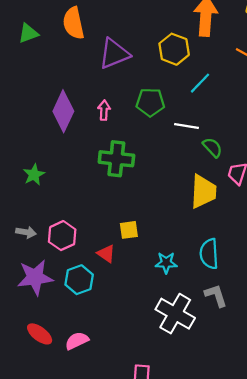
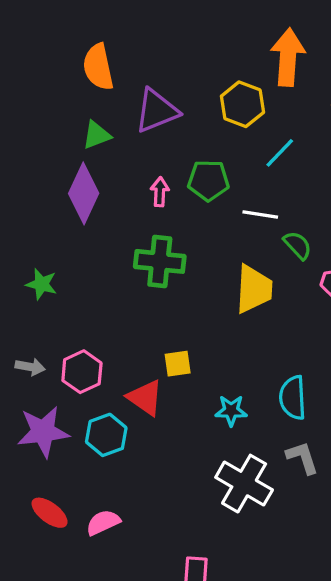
green triangle: (28, 33) -> (97, 135), moved
pink arrow: (104, 110) -> (160, 192), moved
green star: (34, 175) -> (41, 284), turned -30
yellow trapezoid: (203, 192) -> (254, 289), moved
red triangle: (106, 254) -> (145, 398), size x1.4

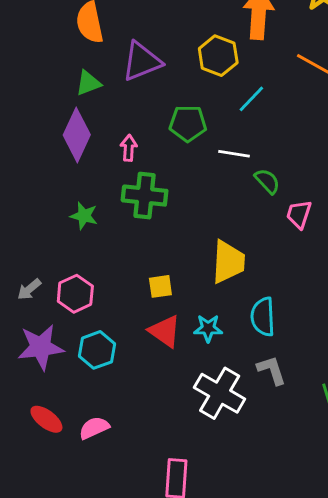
pink arrow: (160, 192) -> (129, 148), moved
green star: (41, 284) -> (84, 216), moved
yellow trapezoid: (254, 289) -> (228, 262), moved
gray arrow: (30, 367) -> (29, 289), turned 130
red triangle: (145, 398) -> (165, 331), moved

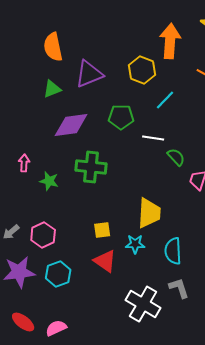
purple diamond: (77, 135) -> (71, 125), moved, turned 57
pink arrow: (129, 148) -> (24, 163), moved
cyan star: (208, 328) -> (135, 244), moved

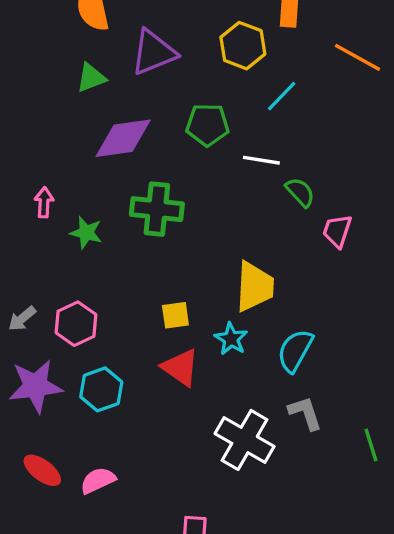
cyan star: (135, 244) -> (231, 339), turned 30
cyan semicircle: (173, 251) -> (295, 351), turned 32

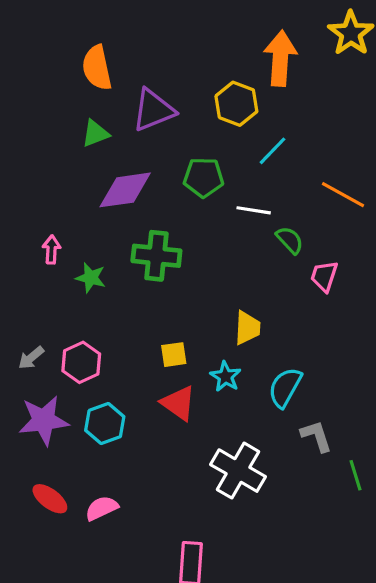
orange line: (357, 57) -> (343, 195), moved
yellow trapezoid: (255, 287) -> (247, 328), size x0.7
gray L-shape: (305, 413) -> (316, 436), moved

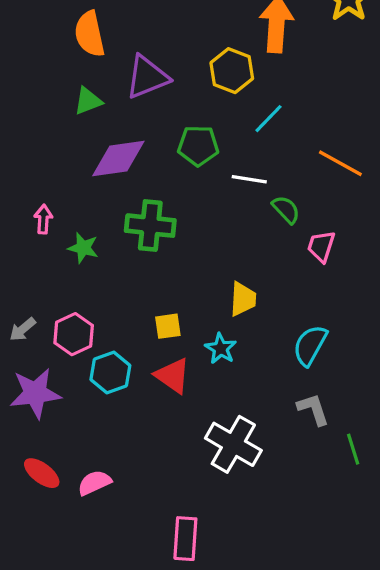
cyan semicircle: (285, 387) -> (310, 345), moved
cyan hexagon: (105, 424) -> (110, 372), moved

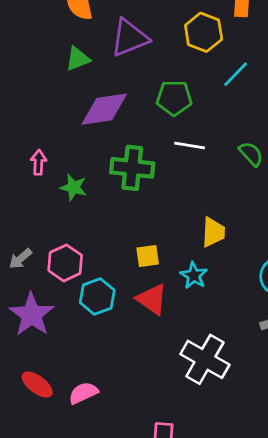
white line: (249, 179) -> (190, 145), moved
purple star: (35, 393) -> (32, 315), turned -30

